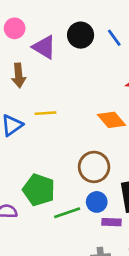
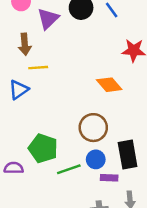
purple triangle: (44, 47) -> (48, 19), turned 45
yellow line: (46, 113) -> (38, 68), moved

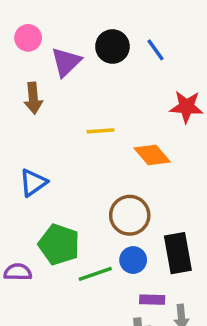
yellow line: (38, 68) -> (100, 131), moved
blue triangle: (19, 90) -> (33, 183), moved
purple rectangle: (109, 178) -> (152, 300), moved

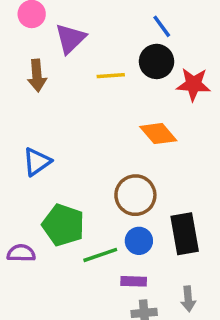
black circle: (112, 46) -> (157, 61), moved
yellow line: (100, 131) -> (111, 76), moved
purple rectangle: (152, 300) -> (134, 281), moved

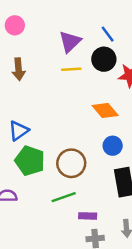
purple triangle: (70, 39) -> (70, 42), moved
brown circle: (135, 195) -> (71, 163), moved
green pentagon: (63, 225) -> (30, 161), moved
blue circle: (139, 241) -> (113, 146), moved

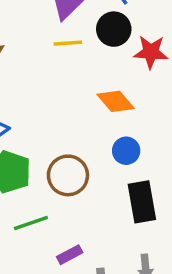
green line: (64, 197) -> (31, 223), moved
purple rectangle: (88, 216) -> (70, 255), moved, turned -30

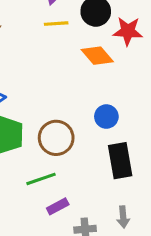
orange diamond: (116, 101) -> (97, 56), moved
green line: (31, 223) -> (41, 179), moved

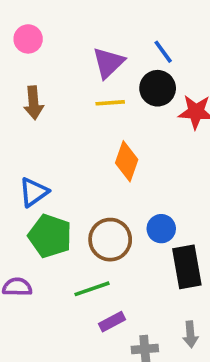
orange diamond: (97, 56) -> (127, 161), moved, turned 60
blue circle: (106, 117) -> (161, 229), moved

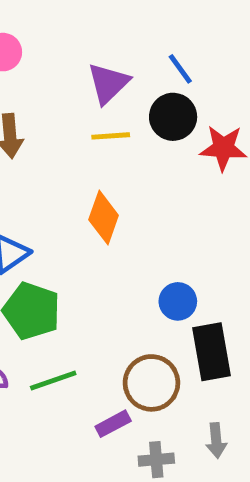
orange diamond: (127, 161) -> (104, 217), moved
brown circle: (110, 240) -> (151, 383), moved
green line: (92, 289) -> (53, 381), moved

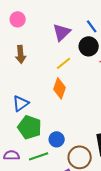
yellow line: (111, 136) -> (64, 63), moved, turned -35
blue circle: (178, 301) -> (57, 139), moved

